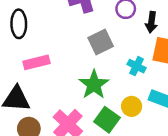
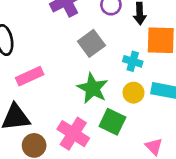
yellow circle: (132, 106) -> (134, 93), moved

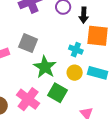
gray square: (91, 43) -> (28, 43), moved, turned -36

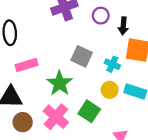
gray square: (28, 43) -> (82, 56), moved
green star: (45, 67) -> (60, 83), moved

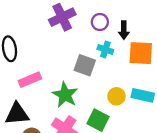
cyan cross: (112, 64) -> (105, 49), moved

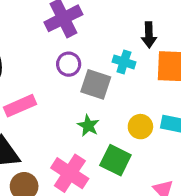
purple circle: (100, 22) -> (69, 64), moved
green star: (65, 95) -> (88, 126), moved, size x0.6

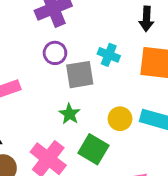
black arrow: (149, 35) -> (146, 19), moved
gray square: (96, 84) -> (80, 75), turned -32

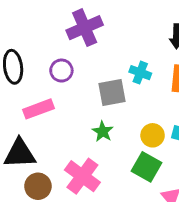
purple circle: (55, 53) -> (61, 71), moved
green square: (93, 149) -> (147, 167), moved

